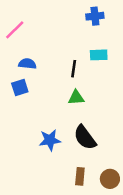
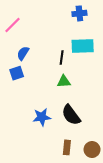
cyan rectangle: (99, 55) -> (83, 46), size x1.5
blue semicircle: (27, 64) -> (23, 53), turned -64

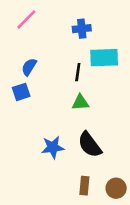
blue cross: (79, 13) -> (82, 29), moved
pink line: (12, 25) -> (26, 19), moved

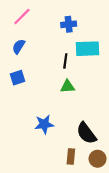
blue semicircle: (29, 67) -> (19, 46), moved
black semicircle: (90, 145) -> (86, 133), moved

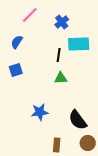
pink line: (22, 16) -> (30, 15), moved
blue cross: (69, 24) -> (62, 22), turned -32
brown rectangle: (71, 157) -> (57, 145), moved

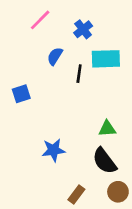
blue semicircle: (17, 42) -> (55, 56), moved
green triangle: (61, 78) -> (107, 129), moved
brown rectangle: (57, 145) -> (76, 194), turned 32

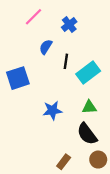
cyan rectangle: (106, 59) -> (88, 72), moved, turned -35
blue square: (21, 94) -> (18, 78), size x1.5
blue star: (54, 150) -> (52, 110), moved

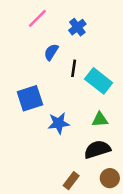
cyan rectangle: (88, 72) -> (99, 81), turned 75
blue square: (18, 78) -> (30, 98), moved
black semicircle: (87, 134) -> (97, 149), turned 110

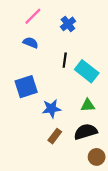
blue semicircle: (51, 52) -> (31, 43), moved, turned 80
brown rectangle: (71, 181) -> (55, 136), moved

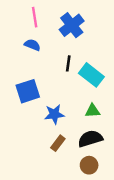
pink line: (33, 16) -> (35, 17), turned -54
blue cross: (68, 24) -> (72, 25), size x1.5
brown circle: (97, 157) -> (89, 165), moved

